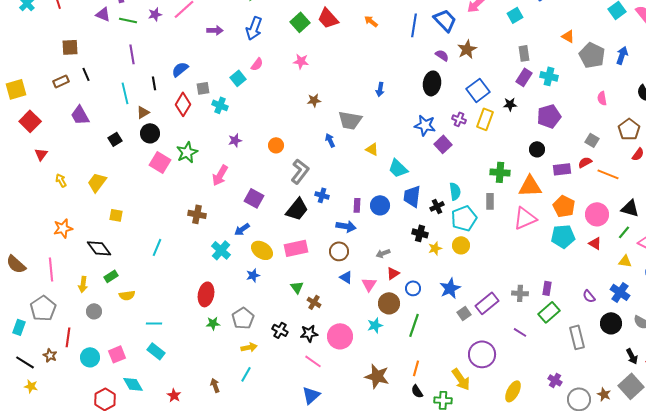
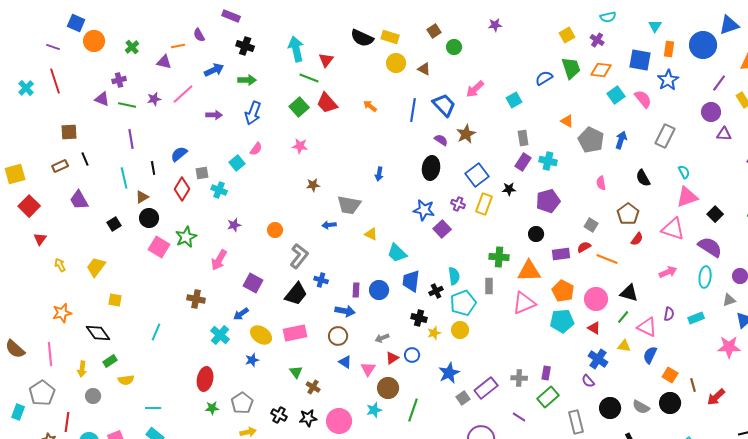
blue arrow: (330, 140) -> (329, 225), turned -72
blue circle: (413, 288) -> (412, 355), moved
blue cross: (620, 292) -> (598, 359), moved

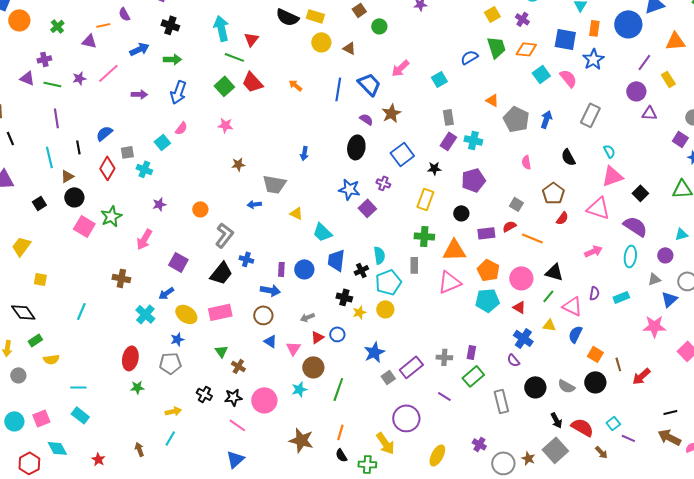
yellow rectangle: (484, 204) -> (425, 199), moved
gray pentagon: (242, 403) -> (170, 363), moved, turned 30

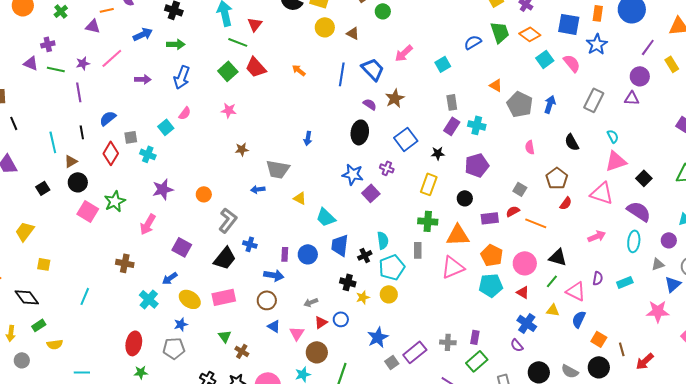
orange diamond: (526, 49) -> (530, 34), turned 30
purple triangle: (649, 113) -> (632, 98), moved
purple line: (56, 118) -> (79, 92), moved
purple star: (159, 204) -> (163, 189), size x1.5

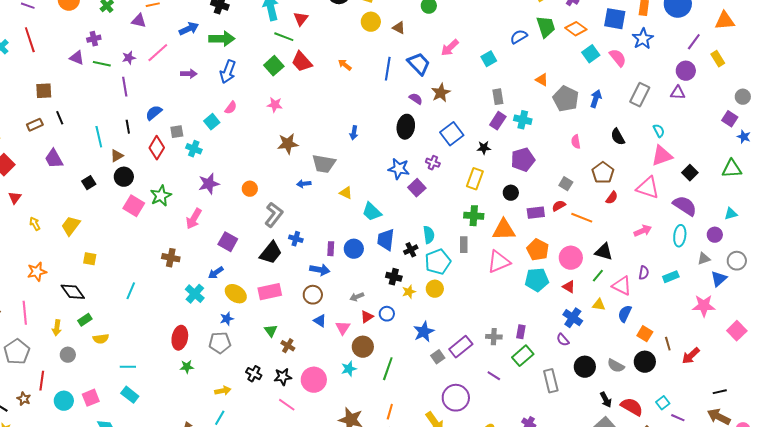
green arrow: (176, 44) -> (222, 39), size x1.4
brown star: (242, 149) -> (288, 144), size x1.5

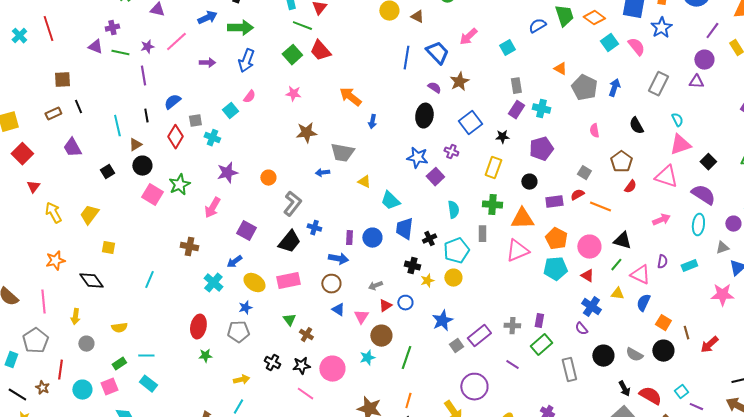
orange arrow: (345, 65) -> (350, 97), moved, size x1.6
yellow arrow: (35, 224) -> (53, 213), size x1.5
cyan semicircle: (429, 235) -> (453, 210), moved
green rectangle: (85, 320) -> (119, 364), moved

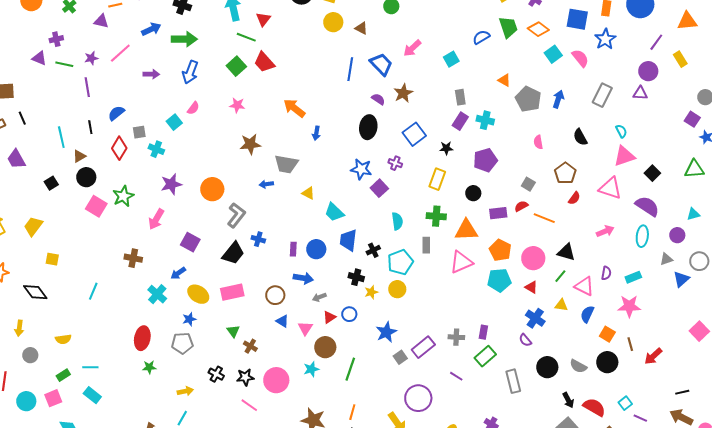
orange circle: (268, 178) -> (212, 189), size x1.5
blue arrow: (338, 259) -> (303, 278), moved
pink star: (722, 295) -> (629, 306), moved

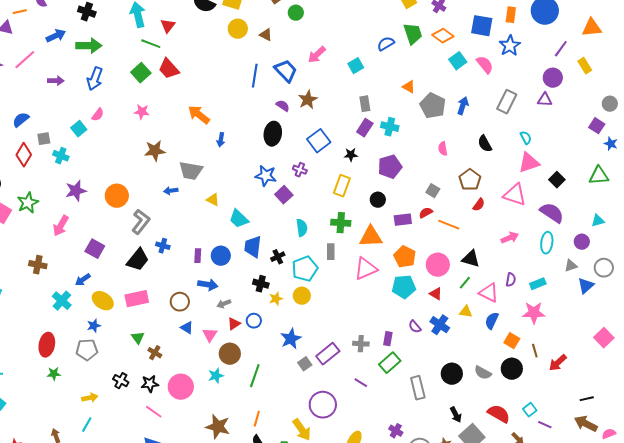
purple semicircle: (525, 340) -> (415, 327), moved
black arrow: (568, 400) -> (456, 415), moved

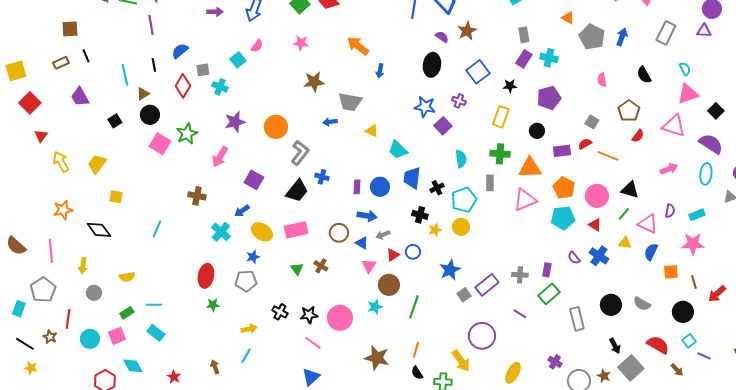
blue triangle: (187, 328) -> (362, 243), moved
orange square: (512, 341) -> (671, 272), turned -35
brown cross: (155, 353) -> (321, 266), moved
black circle: (512, 369) -> (683, 312), moved

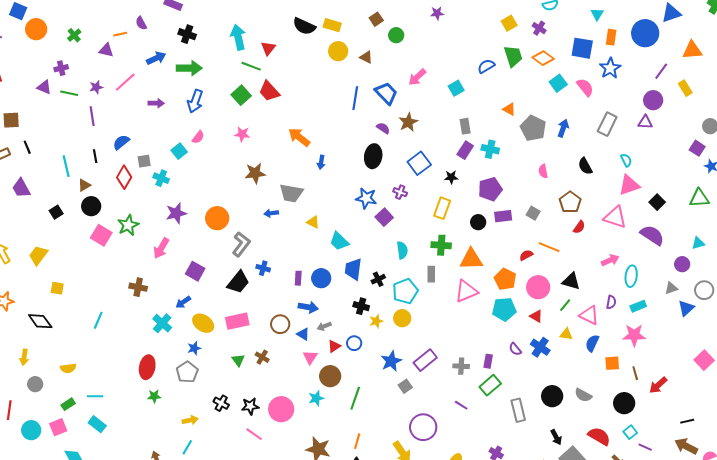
red semicircle: (585, 144) -> (526, 255), moved
purple rectangle: (562, 151) -> (503, 216), moved
cyan ellipse: (706, 174) -> (631, 276), moved
gray pentagon: (246, 281) -> (187, 372), turned -30
purple rectangle: (487, 285) -> (425, 360), moved

